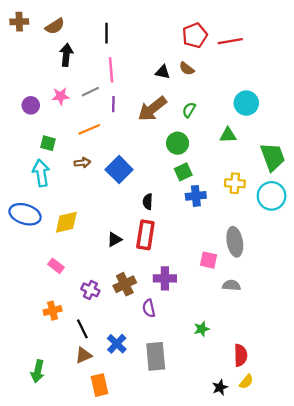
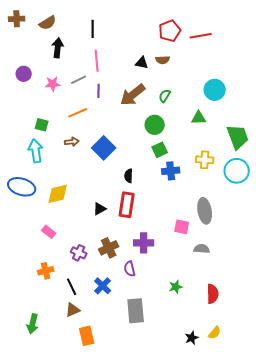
brown semicircle: (187, 69) -> (163, 60), turned -40
purple circle: (31, 105) -> (24, 74), moved
blue cross: (117, 344) -> (103, 286), moved
red semicircle: (241, 355) -> (213, 294), moved

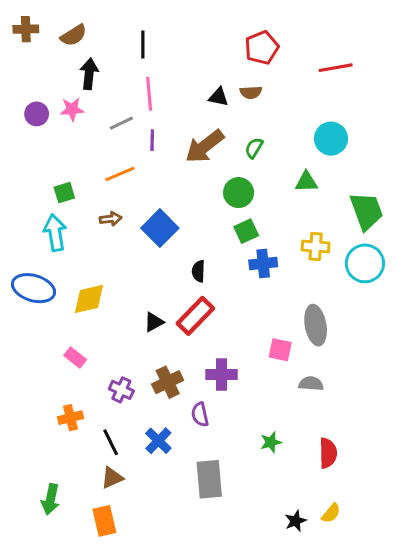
red line: (201, 36) -> (336, 68), moved
pink star: (53, 84) -> (72, 109), moved
green square: (42, 125) -> (64, 193), turned -32
red rectangle: (127, 205) -> (195, 316), turned 35
orange rectangle: (87, 336) -> (104, 521), moved

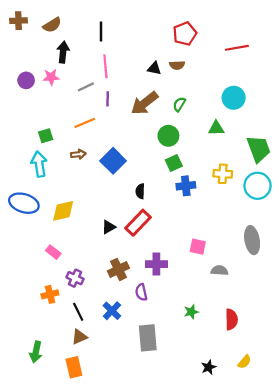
gray ellipse: (316, 325) -> (252, 240), moved
purple cross: (121, 390) -> (75, 278), moved
yellow semicircle: (331, 513) -> (244, 362), moved

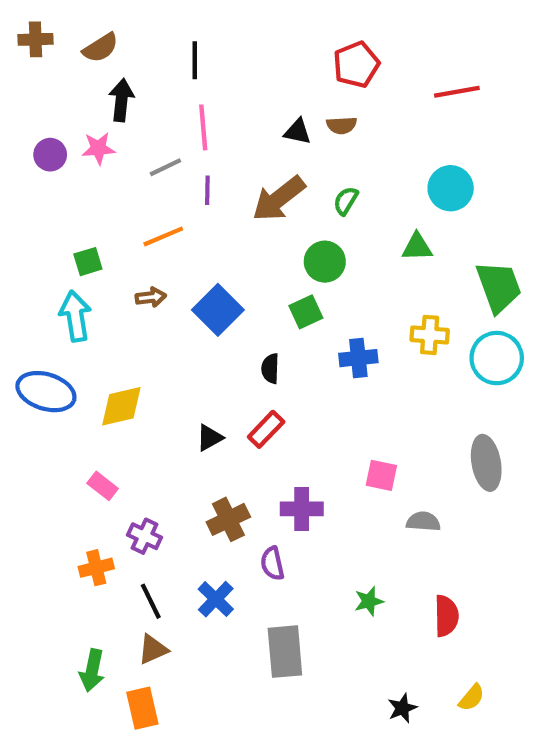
green square: (174, 163) -> (306, 312), moved
red rectangle: (138, 223) -> (266, 429), size x0.7
green arrow: (36, 352) -> (92, 670), moved

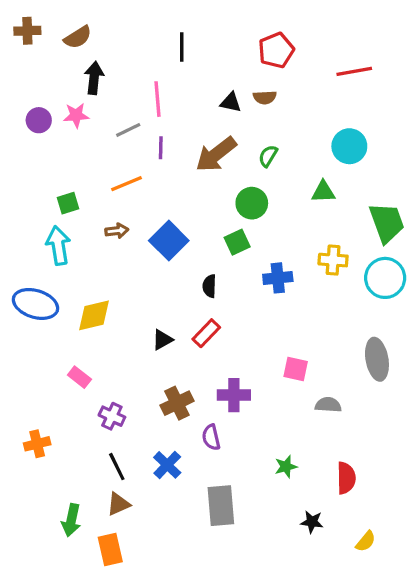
black line: (195, 60) -> (182, 47), moved
orange cross: (96, 568) -> (37, 444), moved
black star: (402, 708) -> (312, 522), moved, turned 30

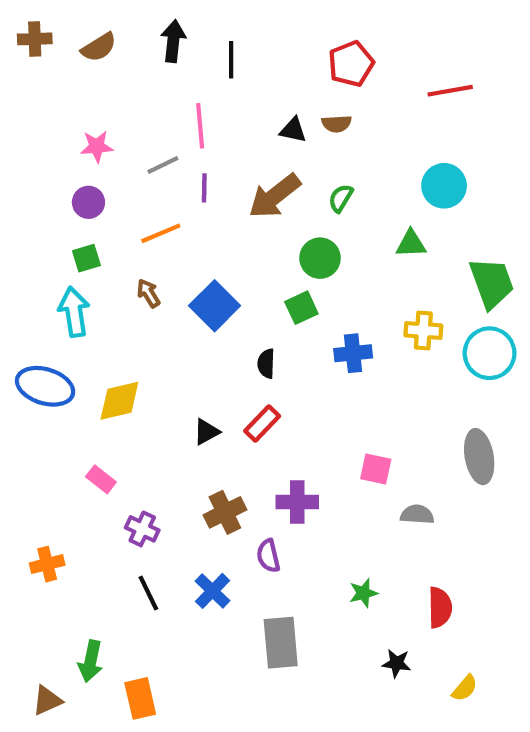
black arrow: (94, 78) -> (173, 41), moved
purple circle: (39, 120) -> (88, 202), moved
brown arrow: (117, 231) -> (148, 293), turned -115
brown triangle: (118, 504) -> (47, 700), moved

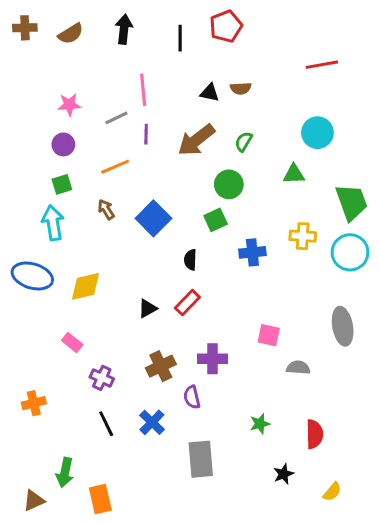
black line: (231, 60) -> (180, 38), moved
red pentagon: (351, 64) -> (226, 26), moved
black star: (396, 663) -> (283, 474), turned -30

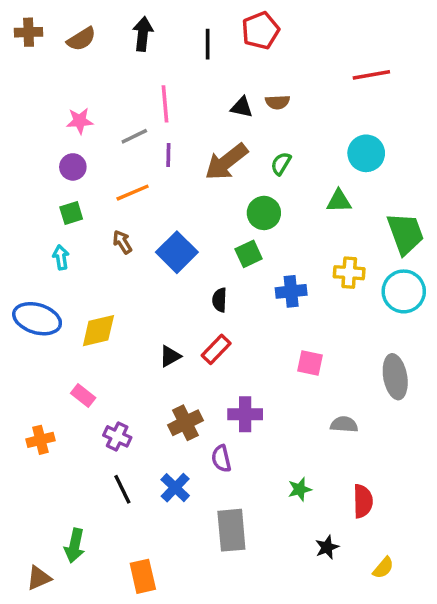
cyan arrow: (53, 223) -> (61, 257), size x0.6
pink square: (269, 335) -> (310, 363), moved
orange cross: (34, 403) -> (40, 440), moved
orange rectangle: (100, 499) -> (143, 576), moved

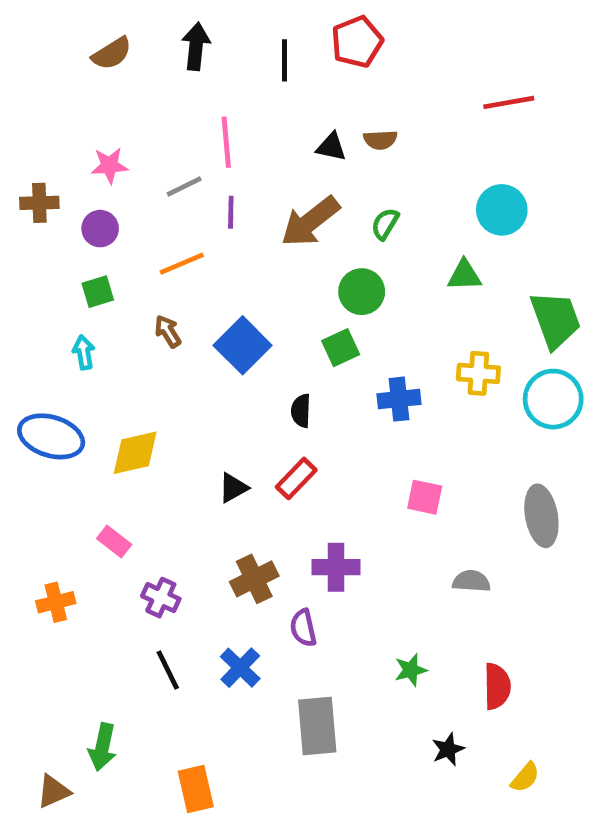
brown cross: (29, 32) -> (39, 203), moved

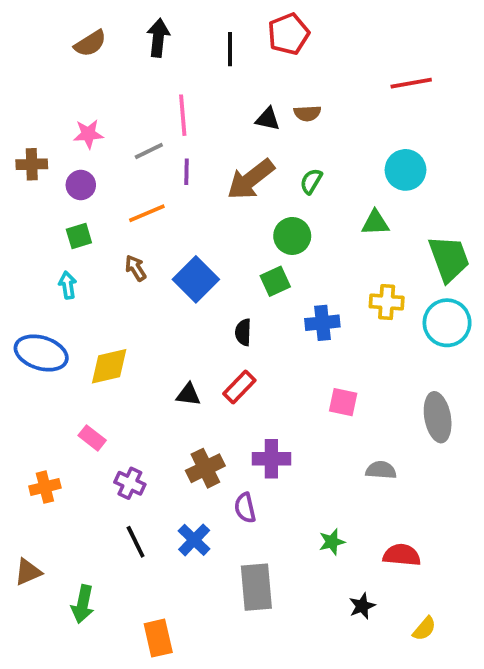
black triangle: (233, 488) -> (188, 395), turned 36
red semicircle: (497, 686) -> (402, 555), turned -84
brown triangle: (53, 791) -> (28, 572), moved

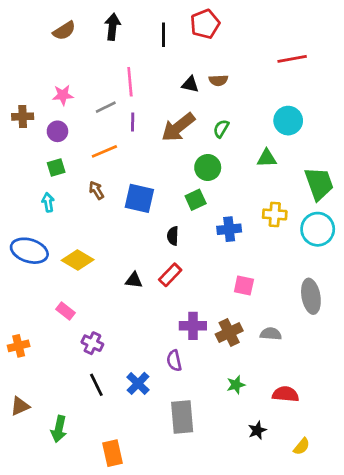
blue square: (196, 279) -> (139, 198), turned -32
yellow diamond: (109, 366) -> (78, 260), turned 44
brown cross: (205, 468) -> (229, 332), moved
orange cross: (45, 487) -> (19, 346), moved

